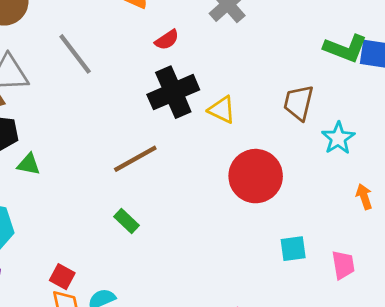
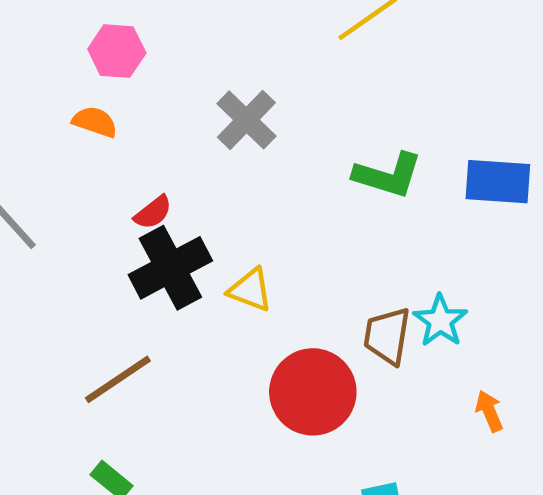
red semicircle: (167, 40) -> (153, 212), moved
green L-shape: (345, 48) -> (388, 175), moved
brown trapezoid: (299, 103) -> (387, 336), moved

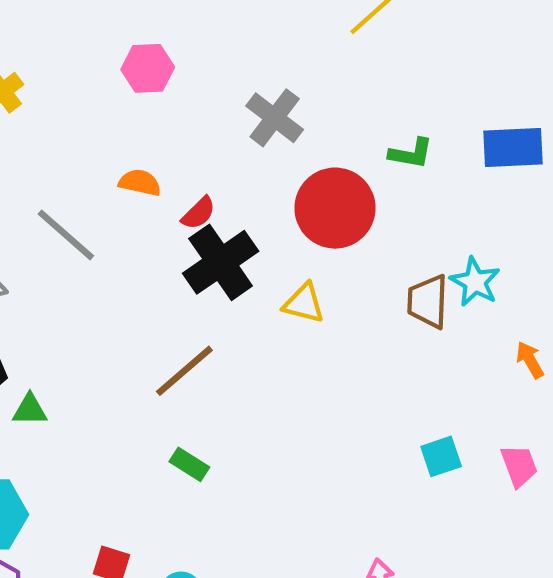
orange semicircle: (95, 122) -> (140, 183), moved
green L-shape: (388, 175) -> (411, 153), size x0.7
yellow triangle: (250, 290) -> (304, 303), moved
red circle: (313, 392) -> (335, 208), moved

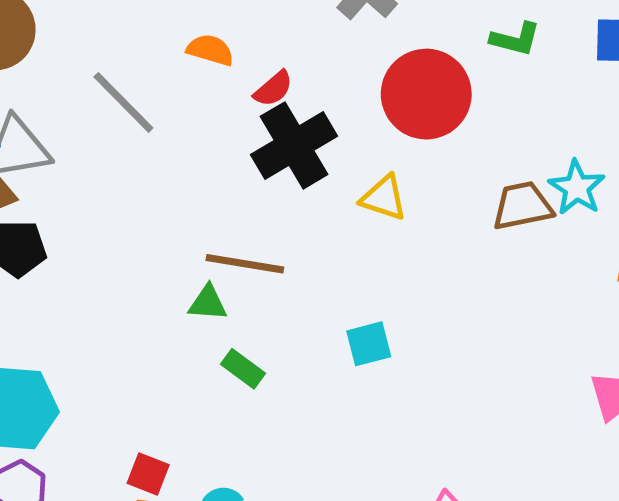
brown trapezoid: (428, 302) -> (522, 206), turned 72
brown line: (184, 371) -> (245, 264), turned 46
green triangle: (30, 410) -> (208, 303), moved
cyan square: (441, 456) -> (369, 344), moved

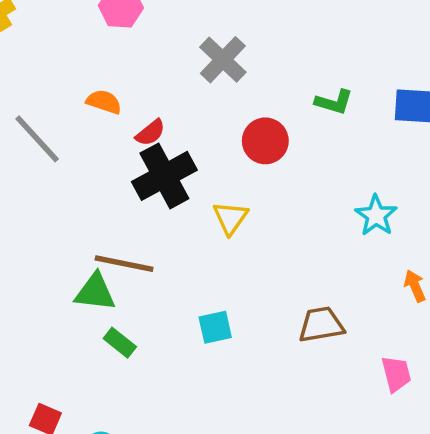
red circle: (426, 94) -> (265, 141), size x0.7
yellow triangle: (384, 198) -> (230, 218), turned 45
brown trapezoid: (522, 206) -> (321, 325), moved
green triangle: (208, 303) -> (95, 292), size x1.4

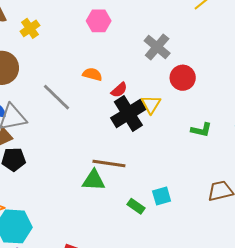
green L-shape: (334, 102) -> (201, 130), moved
red circle: (265, 141) -> (183, 78), moved
yellow triangle: (230, 218) -> (151, 104), moved
green rectangle: (120, 343) -> (136, 206), moved

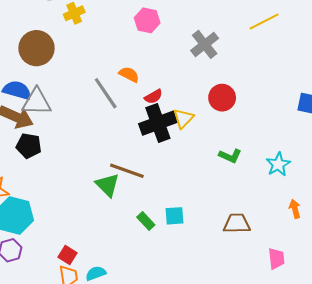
gray cross: (157, 47) -> (205, 44), moved
gray line: (56, 97) -> (106, 93), moved
green triangle: (94, 180) -> (107, 185), turned 30

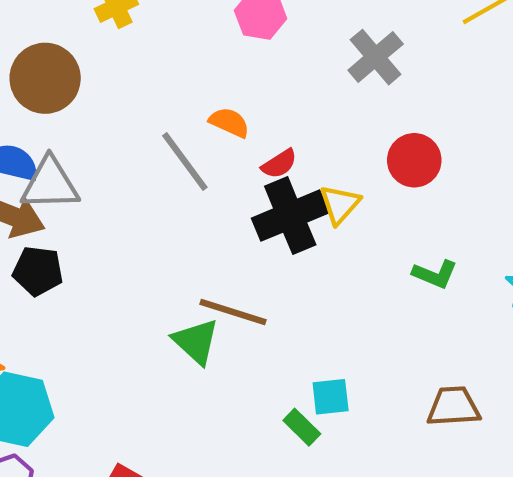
green rectangle: (146, 221) -> (302, 427), moved

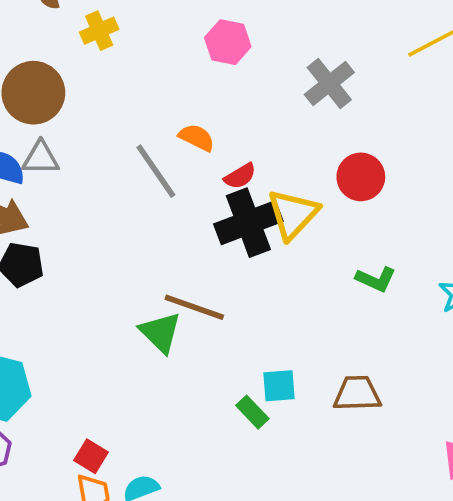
gray triangle: (50, 184) -> (41, 158), moved, size x0.7
yellow triangle: (340, 204) -> (293, 214), size x1.4
brown trapezoid: (453, 407) -> (357, 394), moved

